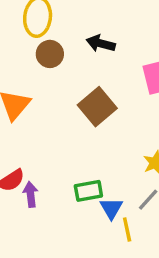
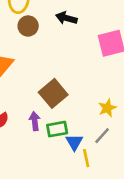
brown square: (97, 107) -> (53, 93), moved
purple arrow: (31, 194) -> (35, 121), moved

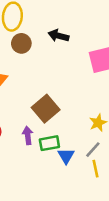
yellow line: (86, 158) -> (95, 169), moved

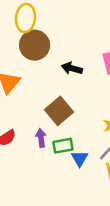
black arrow: (58, 36) -> (72, 68), moved
brown circle: (21, 43) -> (35, 45), size x1.5

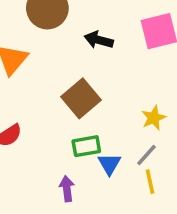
purple arrow: (41, 138) -> (67, 189), moved

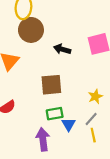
brown square: (81, 98) -> (51, 85), turned 35
purple arrow: (67, 189) -> (43, 139), size x1.5

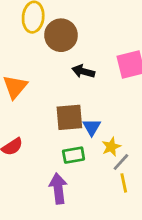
brown circle: (31, 30) -> (61, 35), moved
yellow star: (95, 96) -> (111, 147), moved
blue triangle: (69, 124) -> (92, 127), moved

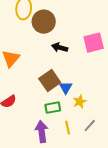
brown square: (69, 117) -> (50, 81), turned -30
gray line: (121, 162) -> (90, 126), moved
yellow line: (124, 183) -> (68, 128), moved

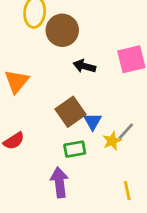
gray line: (90, 126) -> (126, 131), moved
yellow line: (68, 128) -> (127, 191), moved

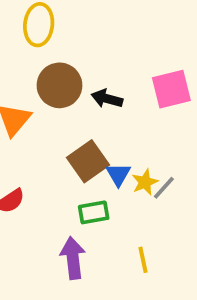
brown circle: (62, 30) -> (60, 85), moved
yellow star: (112, 141) -> (145, 182), moved
yellow line: (127, 191) -> (143, 260), moved

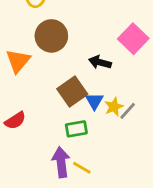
pink square: (171, 89) -> (133, 39), turned -32
black arrow: (107, 99) -> (100, 62), moved
yellow line: (143, 260) -> (82, 168), moved, turned -48

